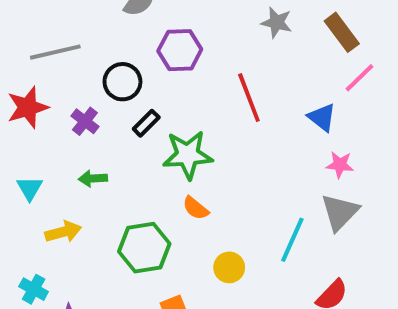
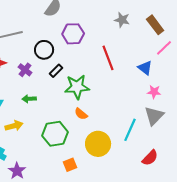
yellow circle: (229, 267) -> (98, 144), size x1.6

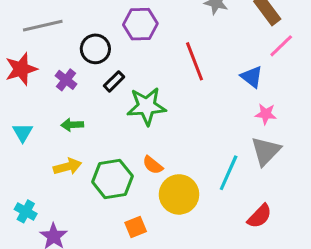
orange semicircle: (81, 114) -> (153, 165), moved
yellow arrow: (14, 126) -> (68, 167), moved

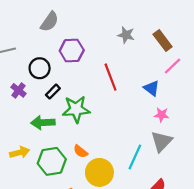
green arrow: (72, 125) -> (43, 123), moved, size x1.5

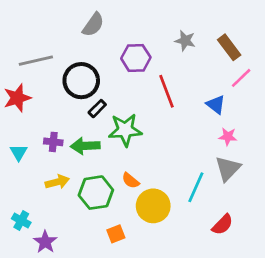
purple hexagon: (72, 50) -> (136, 58), moved
black circle: (40, 68) -> (81, 81), size x1.4
purple cross: (18, 90) -> (53, 142), moved, turned -32

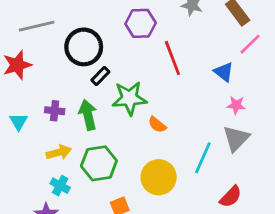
green arrow: (85, 146) -> (88, 115), turned 80
orange semicircle: (131, 181) -> (157, 125), moved
cyan cross: (21, 221) -> (60, 186), moved

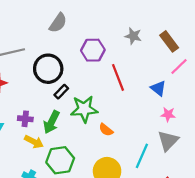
green arrow: (88, 115) -> (51, 122), turned -140
yellow arrow: (59, 152) -> (34, 142), moved, turned 42

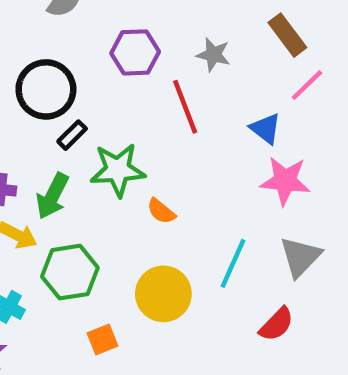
gray star: (133, 36) -> (213, 55), moved
pink star: (168, 114) -> (285, 181), size x1.6
gray triangle: (168, 141) -> (300, 257), moved

